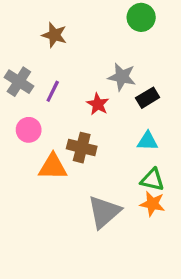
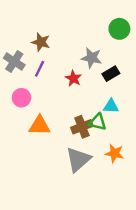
green circle: (141, 17) -> (119, 29), moved
brown star: (54, 35) -> (41, 42), moved
brown cross: (82, 148) -> (82, 127), moved, turned -35
green triangle: (152, 180) -> (98, 122), moved

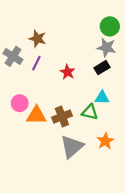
gray star: (92, 58) -> (106, 48), moved
pink circle: (21, 98) -> (20, 103), moved
brown cross: (82, 127) -> (62, 117), moved
orange star: (115, 153) -> (105, 141), turned 30

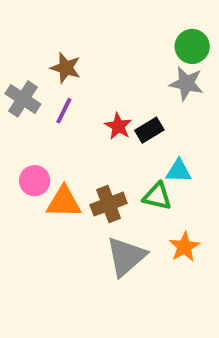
black rectangle: (102, 68) -> (149, 130), moved

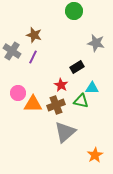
green circle: (192, 46) -> (74, 11), moved
red star: (118, 126) -> (61, 85), moved
orange star: (184, 247) -> (95, 155), moved

